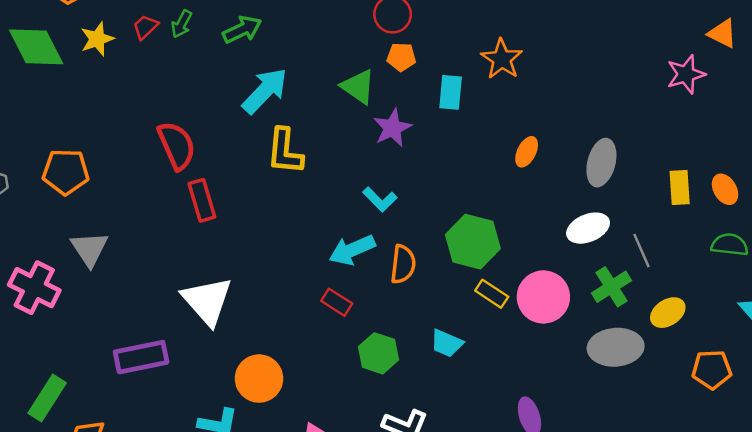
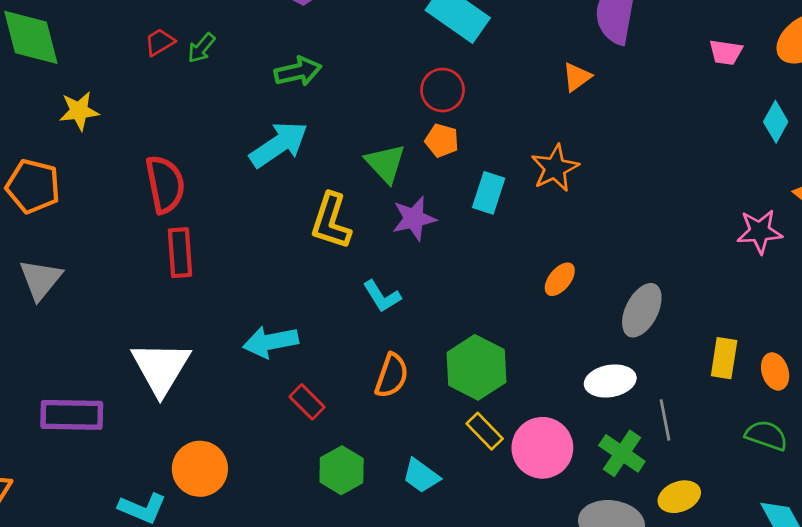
green arrow: (242, 30) -> (298, 71), moved
yellow star: (97, 39) -> (79, 111), moved
yellow L-shape: (285, 151) -> (331, 221), moved
cyan arrow: (352, 250) -> (271, 342), moved
green cross: (611, 287) -> (622, 453), turned -36

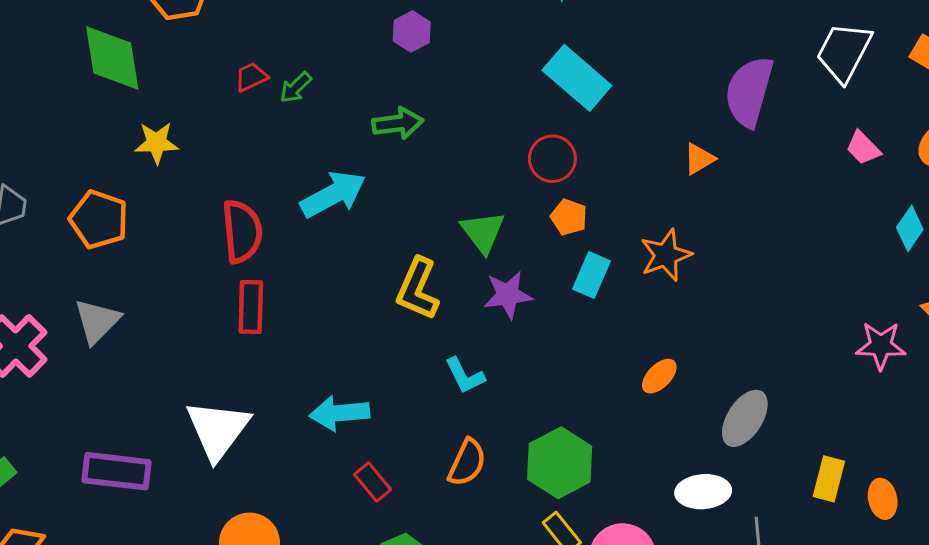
pink trapezoid: (726, 52) -> (863, 148), turned 32
orange pentagon: (442, 140) -> (569, 217), moved
cyan arrow: (279, 145) -> (333, 194), moved

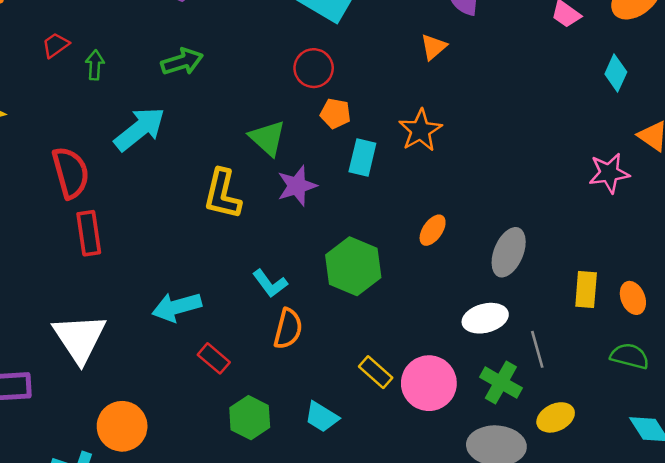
green arrow: (296, 88) -> (95, 65), moved, turned 148
cyan L-shape: (465, 376) -> (270, 283), moved
green hexagon: (560, 463) -> (353, 266), moved

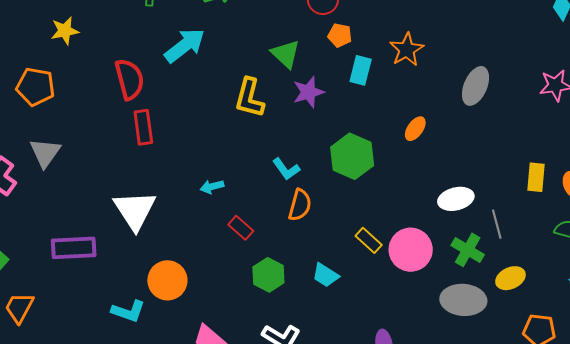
gray ellipse: (509, 252) -> (475, 86), moved
cyan arrow: (177, 307) -> (212, 187), size x0.6

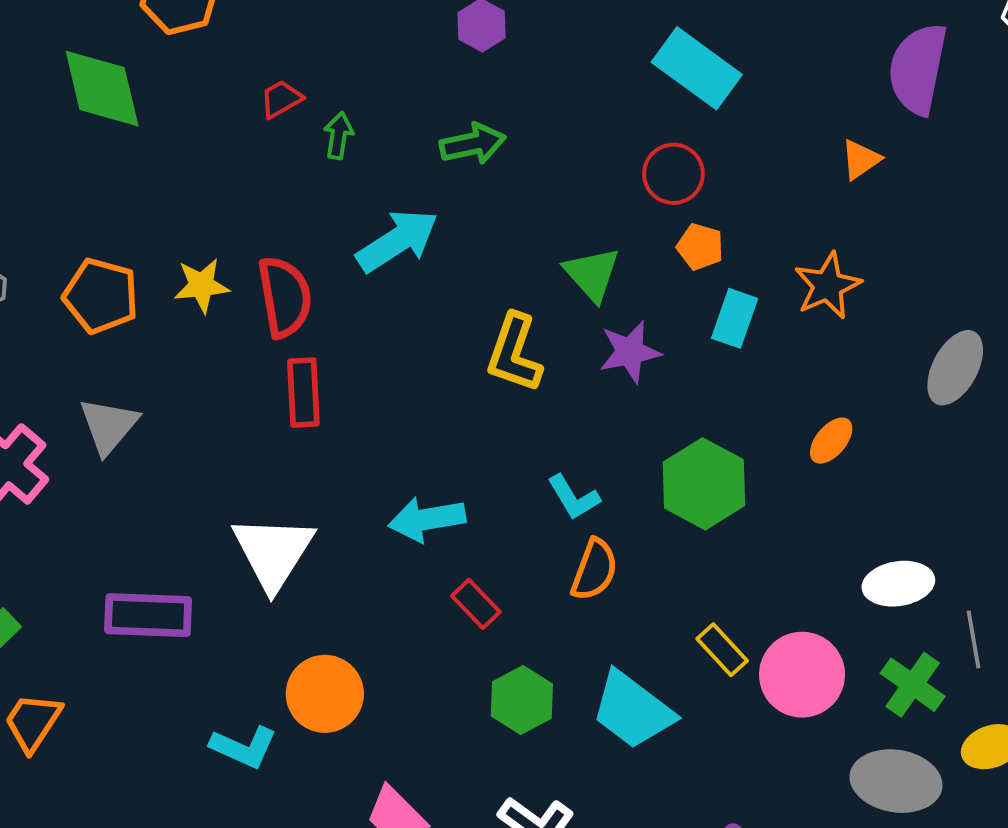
yellow star: (65, 31) -> (202, 285), moved
cyan arrow: (212, 187) -> (427, 519), size x1.6
cyan trapezoid: (325, 275) -> (633, 710), size x1.6

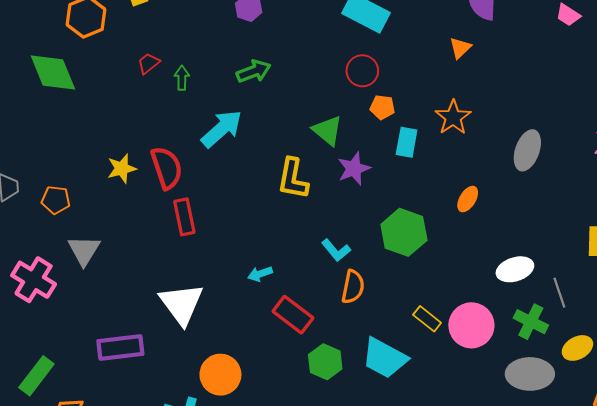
orange pentagon: (101, 296) -> (56, 200), moved, size x0.7
cyan arrow: (427, 519) -> (260, 274), size x0.6
red rectangle: (476, 604) -> (293, 315), size x1.5

